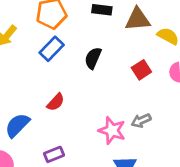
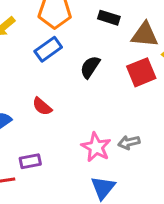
red square: (141, 70) -> (141, 72), moved, size x1.4
red semicircle: (56, 102) -> (42, 106), turned 78

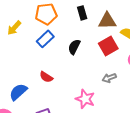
black rectangle: (109, 18) -> (82, 13), turned 64
gray arrow: (129, 142) -> (109, 78), moved

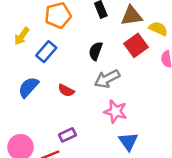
blue rectangle: (45, 39) -> (46, 52), moved
gray arrow: (109, 78) -> (107, 79), moved, size x1.5
blue semicircle: (18, 92) -> (28, 87), moved

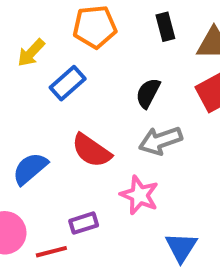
blue semicircle: (28, 87) -> (30, 169), moved
red semicircle: (66, 90) -> (91, 151), size x1.5
pink star: (115, 112) -> (139, 195), moved

